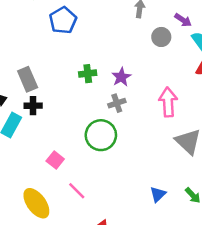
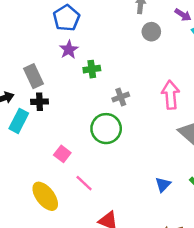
gray circle: (161, 37) -> (151, 32), moved
purple star: (121, 77) -> (69, 50), moved

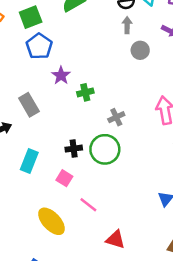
blue pentagon: (66, 18) -> (39, 46), moved
black cross: (39, 102) -> (74, 149), moved
cyan rectangle: (19, 121) -> (29, 161), moved

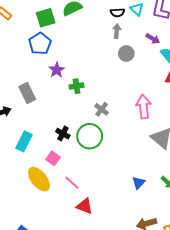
green square: (31, 17) -> (46, 18), moved
gray cross: (116, 117) -> (102, 109), turned -32
black cross: (74, 149) -> (63, 134), turned 32
yellow ellipse: (51, 221) -> (39, 179), moved
red triangle: (115, 239) -> (85, 206), moved

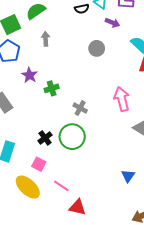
gray arrow: (117, 31) -> (46, 39), moved
purple arrow: (153, 39) -> (112, 23), moved
black cross: (63, 134) -> (45, 138), turned 32

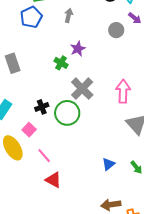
gray circle: (97, 48) -> (116, 30), moved
purple star: (29, 75) -> (78, 49), moved
green cross: (52, 88) -> (61, 63), turned 32
gray cross: (80, 108) -> (82, 89), size x1.6

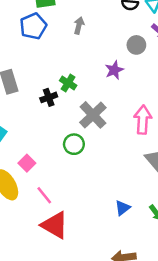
purple star: (78, 49) -> (114, 70), moved
black cross: (42, 107) -> (49, 97), moved
green circle: (67, 113) -> (74, 144), size x0.7
red triangle: (53, 180) -> (55, 225), size x1.4

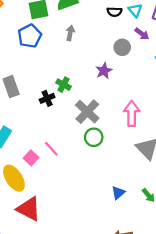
green circle: (74, 144) -> (94, 137), moved
pink line: (44, 195) -> (51, 149), moved
red triangle: (55, 225) -> (29, 209), moved

